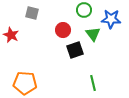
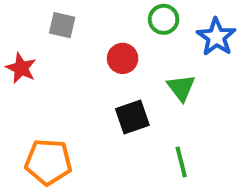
blue star: (111, 19) -> (216, 37), turned 30
green triangle: (93, 34) -> (181, 88), moved
black square: (75, 50) -> (132, 117), moved

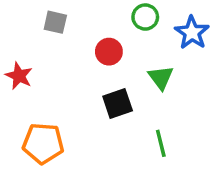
red star: (21, 68) -> (19, 76), moved

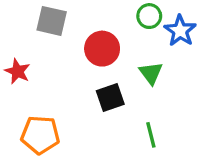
green circle: (145, 17) -> (149, 16), moved
gray square: (55, 22) -> (52, 21), size x1.4
red circle: (109, 52) -> (102, 49), size x1.4

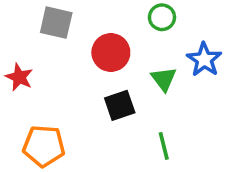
blue star: (180, 31) -> (204, 60), moved

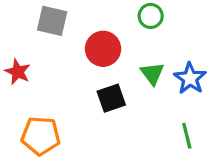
blue star: (204, 60) -> (190, 78), moved
green line: (164, 146) -> (187, 136), moved

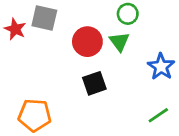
red star: (18, 72) -> (15, 29), moved
green triangle: (152, 73) -> (119, 42), moved
green line: (187, 136) -> (158, 115), turned 70

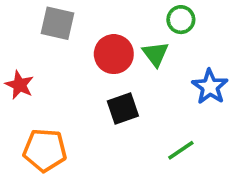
green circle: (128, 14) -> (181, 20), moved
red star: (15, 29) -> (19, 85), moved
green line: (158, 115) -> (181, 150), moved

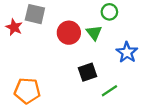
red star: (19, 85) -> (14, 27), moved
black square: (123, 108) -> (87, 72), moved

